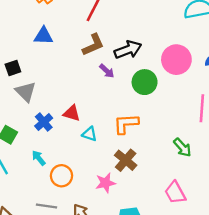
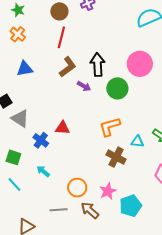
black arrow: (128, 50) -> (98, 65), turned -60
cyan triangle: (90, 134) -> (137, 142), moved
orange circle: (61, 176) -> (77, 188), moved
pink star: (106, 183) -> (108, 191), moved

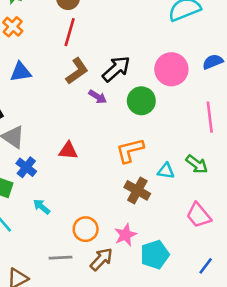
black arrow: (98, 65) -> (116, 69), turned 50
blue cross: (41, 140) -> (26, 167), moved
brown arrow: (90, 210) -> (101, 259), turned 90

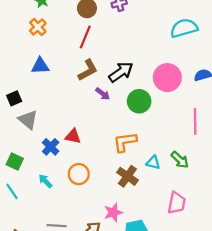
blue cross: (26, 167) -> (51, 147), moved
pink trapezoid: (199, 215) -> (177, 203), turned -135
orange circle: (86, 229) -> (79, 174), moved

